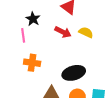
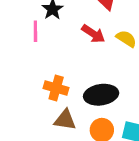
orange cross: (32, 63) -> (56, 88), moved

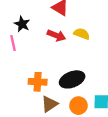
brown triangle: (65, 120) -> (49, 104), turned -30

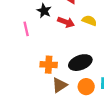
black star: (22, 24) -> (44, 11), moved

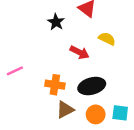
red arrow: (66, 22) -> (79, 52), moved
pink line: (26, 29) -> (15, 71), moved, turned 72

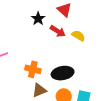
red arrow: (79, 52) -> (58, 31), moved

